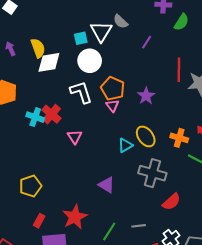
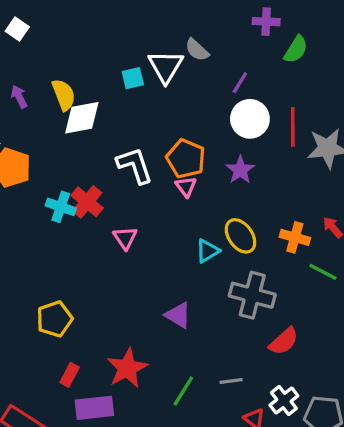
white circle: (90, 61) -> (250, 119), moved

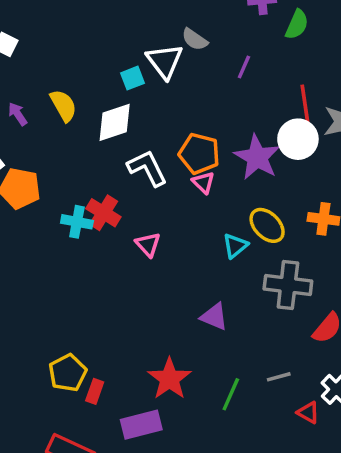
white diamond: (82, 118) -> (115, 122), moved
white circle: (250, 119) -> (298, 139), moved
purple star: (240, 170) -> (257, 157), size x1.5
yellow pentagon: (55, 319) -> (68, 373), moved
red rectangle: (70, 375) -> (95, 391), moved

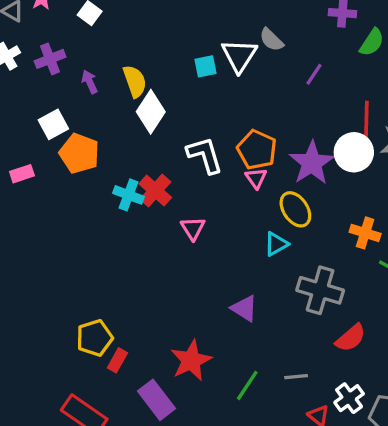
white diamond: (115, 122) -> (151, 112), moved, turned -48
yellow ellipse: (267, 225) -> (295, 209), moved
purple rectangle: (141, 425) -> (157, 400), turned 57

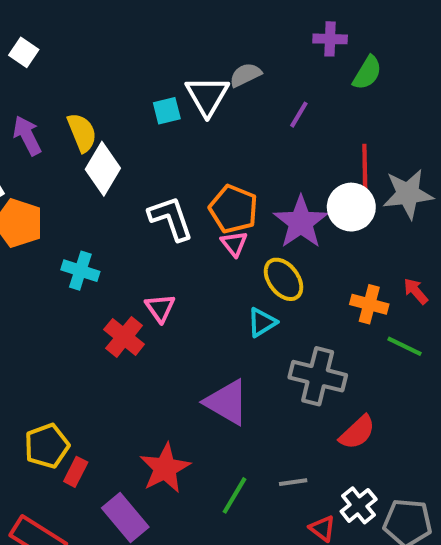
gray semicircle: (271, 40) -> (245, 75), turned 112
purple arrow: (90, 82) -> (27, 136), size x1.4
red cross: (155, 191) -> (124, 337), moved
purple triangle: (244, 308) -> (227, 402), size x1.4

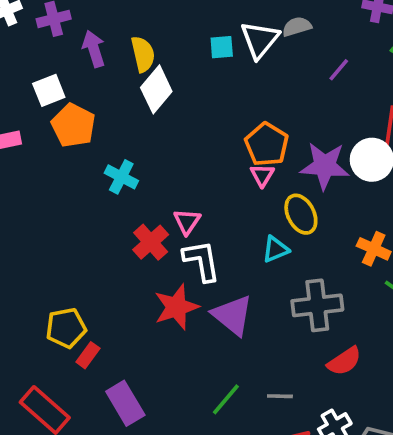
white L-shape: (171, 218) -> (202, 261), moved
purple star: (301, 222) -> (325, 166), turned 30
gray cross: (318, 376) -> (317, 305), turned -30
red star: (165, 468) -> (176, 307), moved

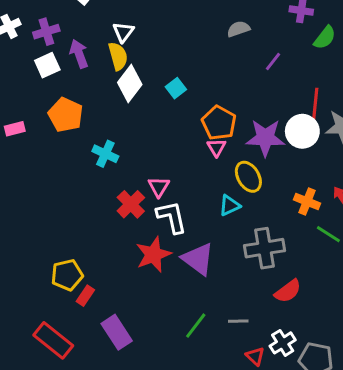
white triangle: (260, 40) -> (123, 32), moved, size x0.7
cyan square: (222, 47) -> (176, 88), moved, turned -30
white square: (49, 90) -> (47, 65), moved

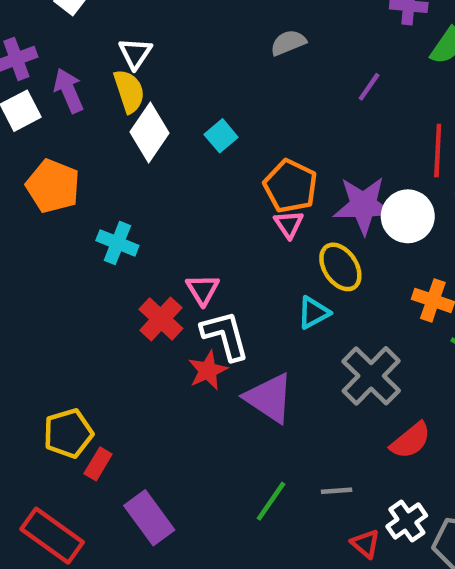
gray semicircle: (238, 29) -> (288, 43), moved
white circle: (302, 131) -> (408, 216), moved
gray cross: (265, 248) -> (371, 376), turned -33
red star: (153, 254) -> (208, 370), moved, size x0.7

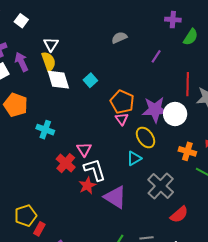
white diamond: (150, 132) -> (58, 80), turned -50

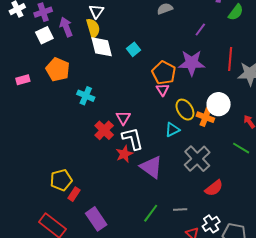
purple star: (155, 110) -> (192, 63), moved
white circle: (175, 114) -> (219, 104), moved
orange cross: (187, 151) -> (205, 117), moved

